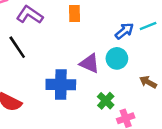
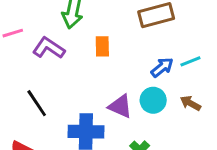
black line: (17, 47) -> (37, 103), moved
brown arrow: (148, 82) -> (190, 103), moved

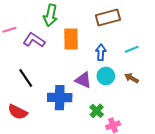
orange rectangle: (102, 46) -> (71, 39), size x1.5
blue arrow: (162, 67) -> (101, 52), moved, turned -49

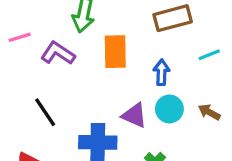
cyan line: (132, 49) -> (209, 55), moved

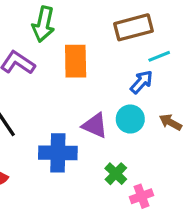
cyan line: (209, 55) -> (159, 56), moved
blue arrow: (161, 72) -> (142, 82), moved, turned 40

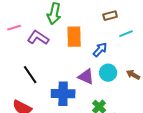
brown rectangle: (133, 27) -> (110, 16), size x0.6
blue arrow: (142, 82) -> (100, 50), moved

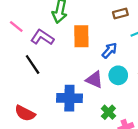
pink line: (14, 28) -> (16, 27), turned 56
black line: (30, 75) -> (33, 64), moved

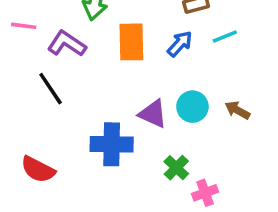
pink line: (16, 27) -> (24, 26), turned -32
blue arrow: (110, 50) -> (180, 44), moved

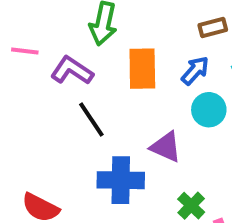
black line: (51, 89) -> (91, 119), moved
cyan circle: (192, 107) -> (209, 110), moved

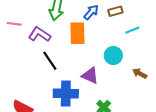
blue arrow: (195, 71) -> (91, 12), moved

